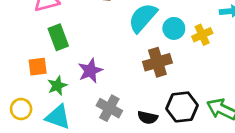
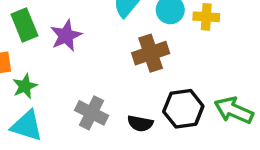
yellow cross: (202, 35) -> (206, 17), turned 30
purple star: (90, 71) -> (66, 36), moved

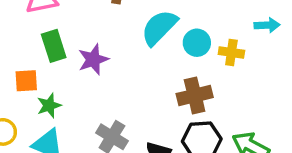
brown cross: (151, 53) -> (195, 96), moved

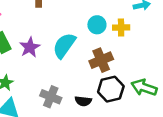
cyan semicircle: (159, 27) -> (64, 45), moved

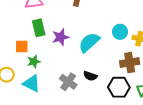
brown cross: (101, 60) -> (130, 63), moved
black semicircle: (83, 101) -> (90, 76), moved

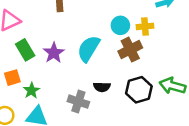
brown cross: (130, 63) -> (130, 50), moved

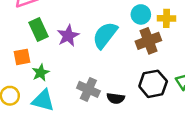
black semicircle: (102, 87) -> (116, 98), moved

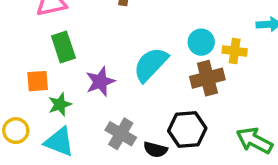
purple star: (68, 36) -> (100, 82), moved
black hexagon: (153, 84) -> (187, 129), moved

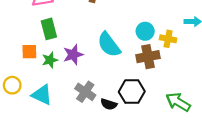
cyan semicircle: (151, 64) -> (109, 45), turned -84
green star: (60, 104) -> (50, 60), moved

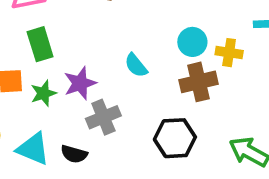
cyan semicircle: (109, 45) -> (136, 65), size x0.6
gray cross: (85, 92) -> (103, 117), moved, turned 36
black semicircle: (109, 104) -> (74, 154), moved

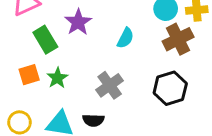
cyan semicircle: (136, 65) -> (125, 38), turned -100
purple star: (80, 83) -> (78, 22), moved

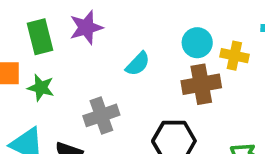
green star: (57, 78) -> (41, 88), turned 30

